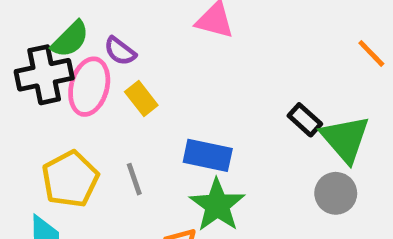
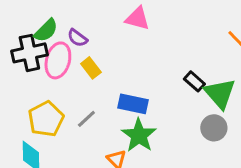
gray line: (134, 179) -> (86, 119), turned 66

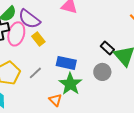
purple semicircle: (77, 38) -> (29, 19), size x1.6
gray circle: (214, 128) -> (102, 72), moved

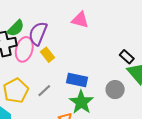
purple semicircle: (29, 19) -> (38, 34), turned 75
black rectangle: (107, 48) -> (127, 57), moved

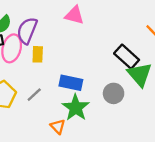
yellow rectangle: (47, 55) -> (38, 54), turned 40
black rectangle: (127, 57) -> (127, 57), size x1.5

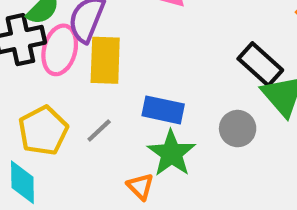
yellow rectangle: (38, 54) -> (105, 60), size x1.6

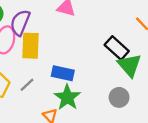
gray circle: (238, 129) -> (119, 97), moved

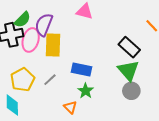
green triangle: (129, 65) -> (128, 70), moved
green star: (67, 97) -> (86, 91), size x0.7

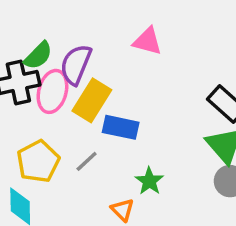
yellow rectangle: (53, 45) -> (92, 100), turned 30
blue rectangle: (82, 69) -> (121, 127), moved

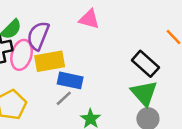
yellow rectangle: (92, 100) -> (50, 61), turned 48
gray line: (87, 161) -> (64, 98), moved

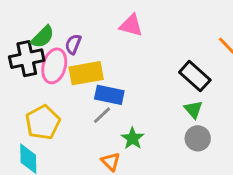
purple semicircle: (38, 36) -> (73, 44), size x0.6
green triangle: (144, 93) -> (193, 109), size x0.6

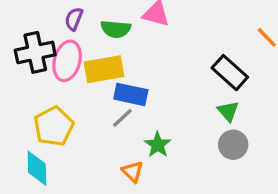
green semicircle: (43, 37) -> (116, 29), moved, turned 50
purple semicircle: (73, 44) -> (74, 19), moved

